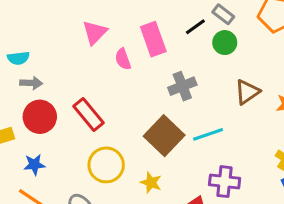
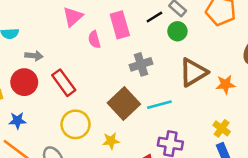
gray arrow: (31, 83) -> (34, 56), moved
brown triangle: (247, 92) -> (193, 72), size x1.4
yellow star: (151, 183) -> (111, 141), turned -30

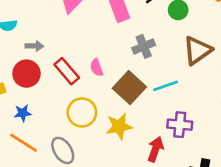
pink semicircle: (94, 40) -> (97, 68), moved
yellow star: (111, 141) -> (119, 126), size x1.5

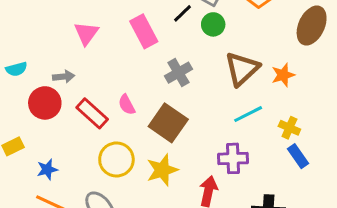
gray arrow: (34, 46) -> (64, 77), moved
red circle: (27, 74) -> (45, 103), moved
cyan line: (166, 86) -> (248, 114), moved

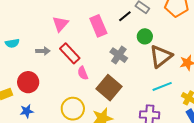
green circle: (213, 24) -> (145, 36), moved
gray cross: (179, 73) -> (119, 55), turned -30
red circle: (45, 103) -> (28, 82), moved
red rectangle: (92, 113) -> (70, 53), moved

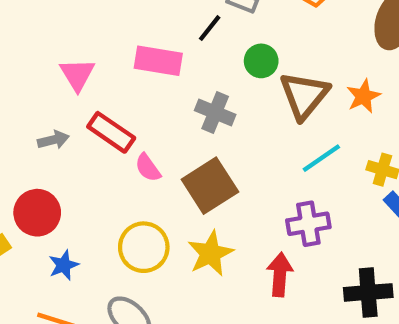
pink rectangle: (98, 26) -> (158, 61), turned -45
brown square: (109, 88) -> (210, 186), turned 30
blue star: (27, 111) -> (64, 265), moved

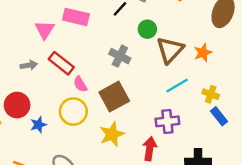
pink rectangle: (158, 61) -> (76, 17), moved
yellow circle: (144, 247) -> (73, 112), moved
blue star: (64, 265) -> (38, 125), moved

